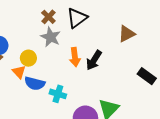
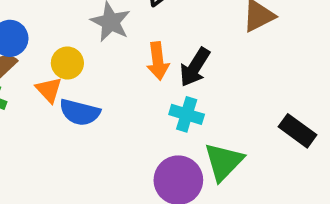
black rectangle: (147, 76) -> (298, 131), moved
cyan cross: (58, 94) -> (187, 114), moved

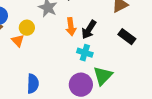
blue semicircle: (80, 112) -> (33, 84), moved, turned -102
black rectangle: (298, 131) -> (127, 37), moved

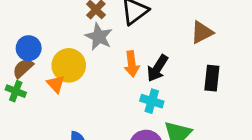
yellow circle: (27, 28) -> (69, 65), size x1.5
black rectangle: (127, 37) -> (212, 78), turned 60

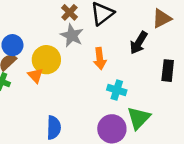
brown triangle: (202, 32) -> (162, 18), moved
black arrow: (157, 68) -> (139, 43), moved

